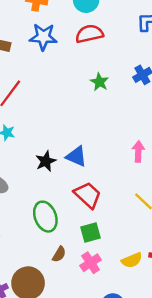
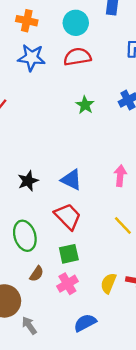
blue triangle: (76, 156) -> (71, 180), moved
yellow semicircle: (132, 260) -> (108, 283), turned 132

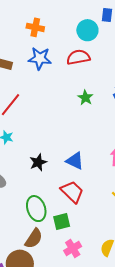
cyan circle: (76, 23) -> (87, 30), moved
green square: (69, 254) -> (62, 221), moved
brown semicircle: (37, 274) -> (34, 239), moved, size x1.5

